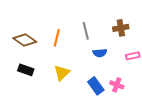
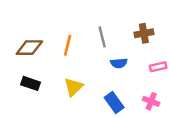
brown diamond: (25, 40) -> (29, 48), turned -35
pink cross: (117, 85) -> (151, 101), moved

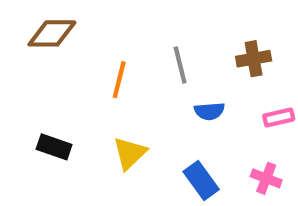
brown diamond: (29, 48) -> (52, 33), moved

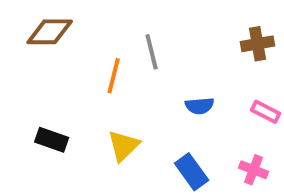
brown cross: (254, 59) -> (258, 44), moved
gray line: (180, 65) -> (152, 52), moved
pink rectangle: (279, 117) -> (266, 112), turned 40

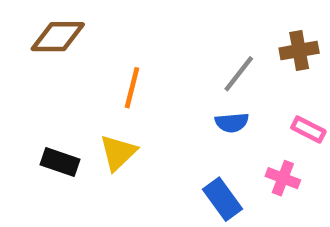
gray line: (152, 52) -> (239, 74), moved, turned 52
yellow triangle: (124, 146) -> (118, 153), moved
pink cross: (254, 170) -> (283, 178), moved

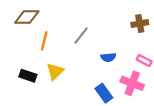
gray line: (239, 74) -> (81, 35), moved
orange line: (132, 88) -> (44, 41), moved
pink cross: (283, 178) -> (132, 83), size x1.5

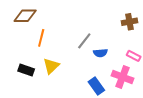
gray line: (81, 35) -> (84, 41), moved

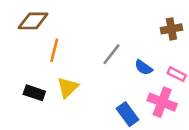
blue semicircle: (100, 53) -> (143, 68), moved, turned 40

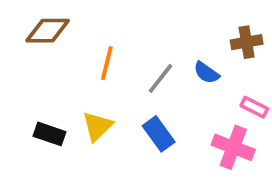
orange line: (54, 50) -> (107, 63), moved
blue semicircle: (143, 68) -> (206, 73), moved
blue rectangle: (127, 114) -> (159, 134), moved

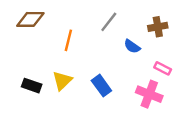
gray line: (160, 78) -> (109, 22), moved

